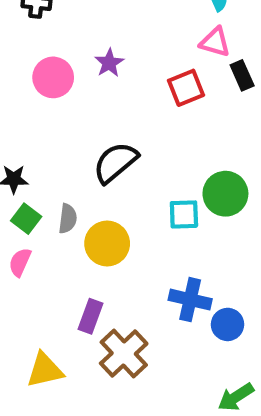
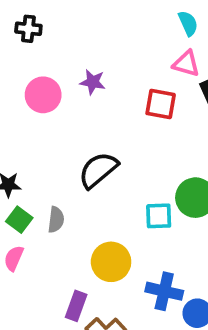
purple star: (109, 63) -> (93, 82), turned -30
red square: (186, 88) -> (161, 104), turned 32
yellow circle: (107, 243) -> (111, 262), moved

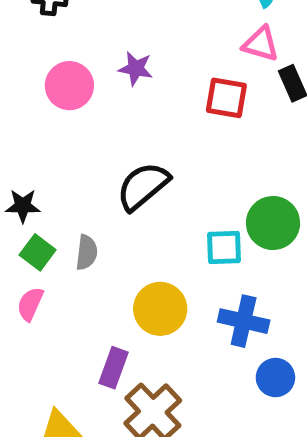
blue cross: (164, 291) -> (244, 321), moved

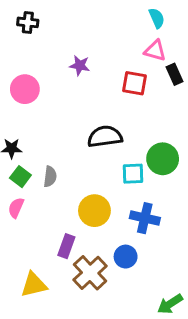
pink circle: (69, 86) -> (25, 89), moved
black semicircle: (143, 186) -> (105, 137), moved, turned 32
blue circle: (275, 378) -> (126, 257), moved

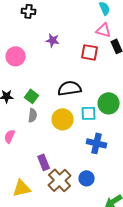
black cross: (28, 22) -> (29, 11), moved
green square: (20, 177) -> (32, 96), moved
yellow circle: (94, 211) -> (63, 119), moved
purple rectangle: (66, 246) -> (44, 162), turned -42
blue circle: (126, 257) -> (87, 178), moved

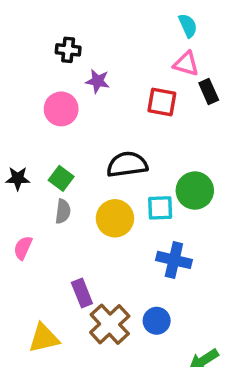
black cross: (29, 11) -> (68, 50), moved
pink circle: (16, 56) -> (61, 109), moved

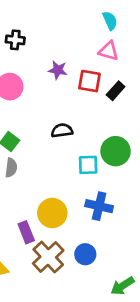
purple star: (98, 81) -> (58, 70), moved
black rectangle: (209, 92) -> (116, 91), moved, turned 66
black semicircle: (127, 164) -> (62, 131), size x0.7
yellow circle: (115, 218) -> (52, 213), moved

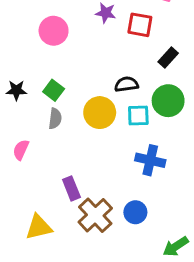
black rectangle: (116, 91) -> (168, 58), moved
black semicircle: (62, 131) -> (126, 84), moved
yellow circle: (52, 213) -> (100, 113), moved

